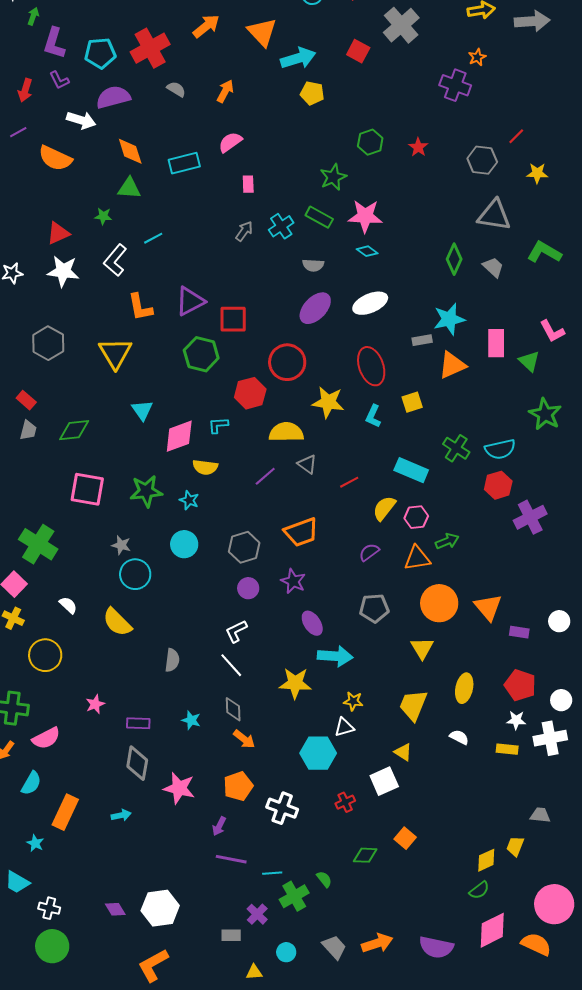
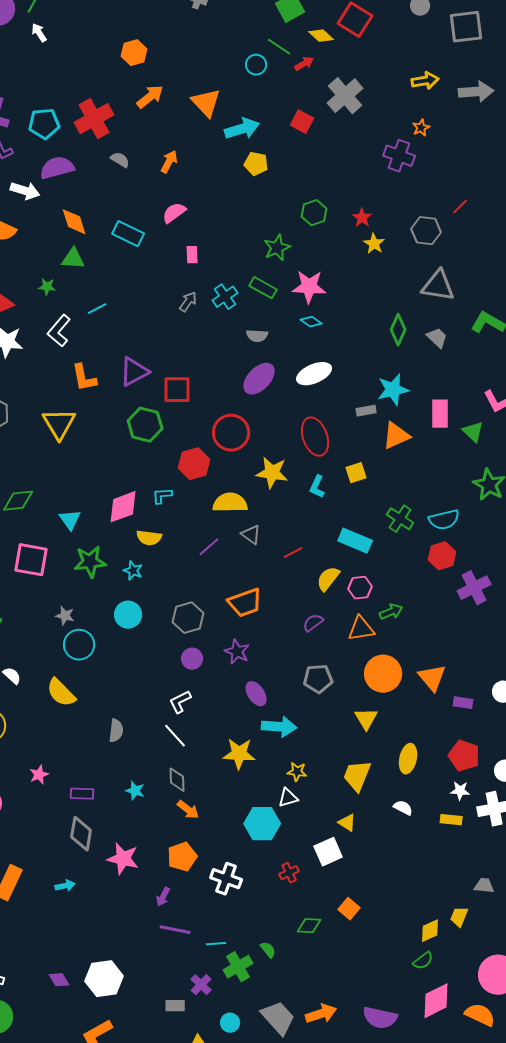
cyan rectangle: (184, 163) -> (128, 234), turned 40
yellow star: (537, 173) -> (374, 244), moved, turned 30
cyan triangle: (142, 410) -> (70, 520), moved
gray trapezoid: (334, 947) -> (278, 1018), size x1.4

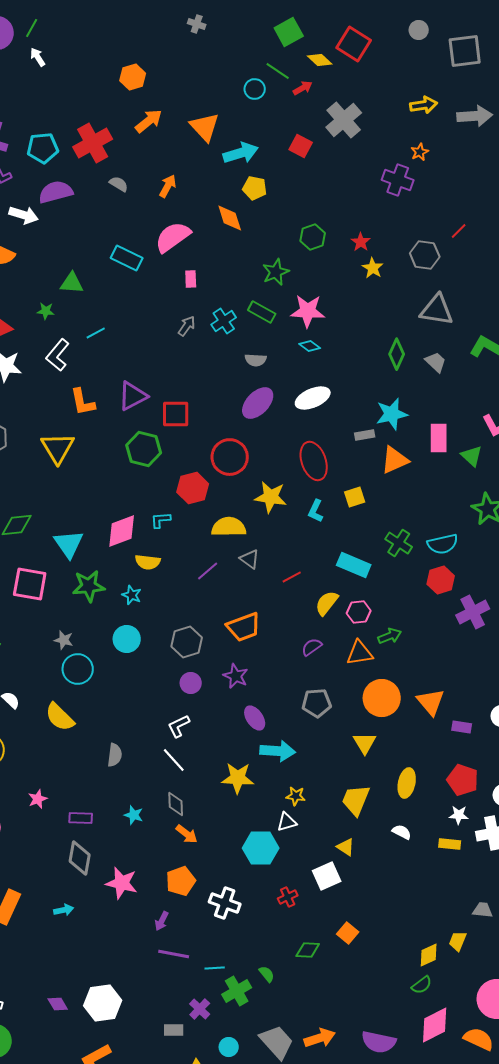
pink semicircle: (174, 213) -> (173, 237), size x1.5
orange diamond: (74, 222) -> (230, 218), moved
cyan triangle: (70, 520) -> (69, 544), size x1.4

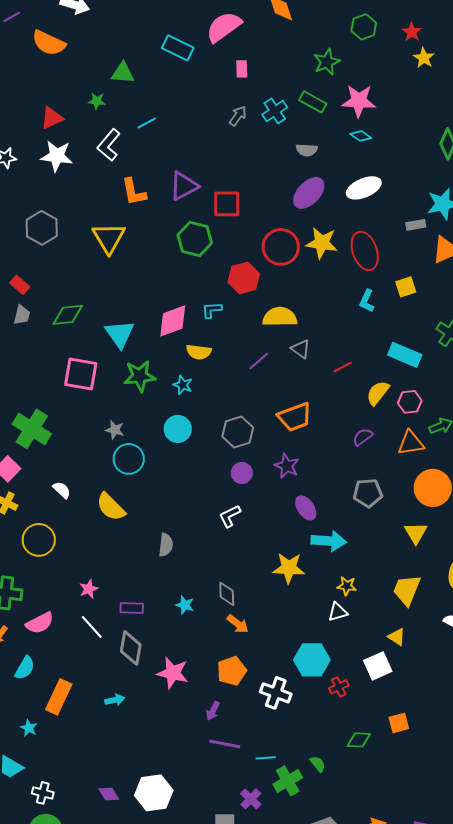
yellow star: (271, 497) -> (322, 243), moved
white line: (174, 760) -> (92, 627), moved
cyan hexagon: (261, 848) -> (312, 660), moved
orange square: (348, 933) -> (399, 723), turned 35

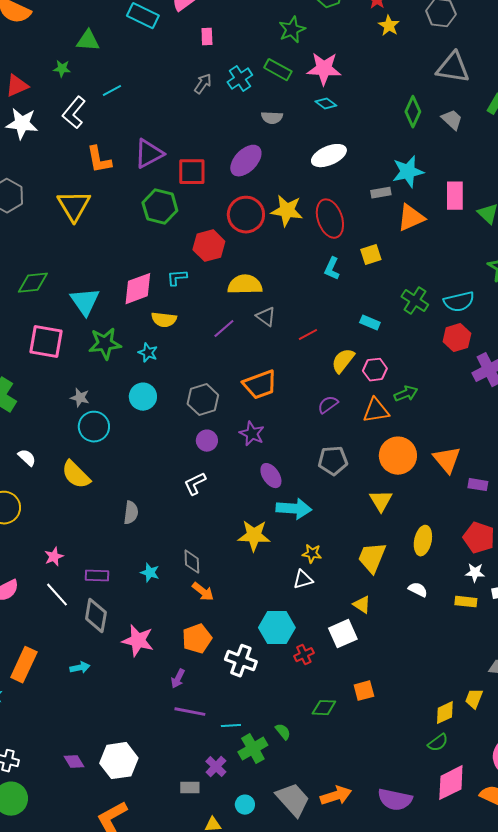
purple ellipse: (309, 193) -> (246, 161), moved
cyan rectangle: (405, 355) -> (370, 323), size x0.6

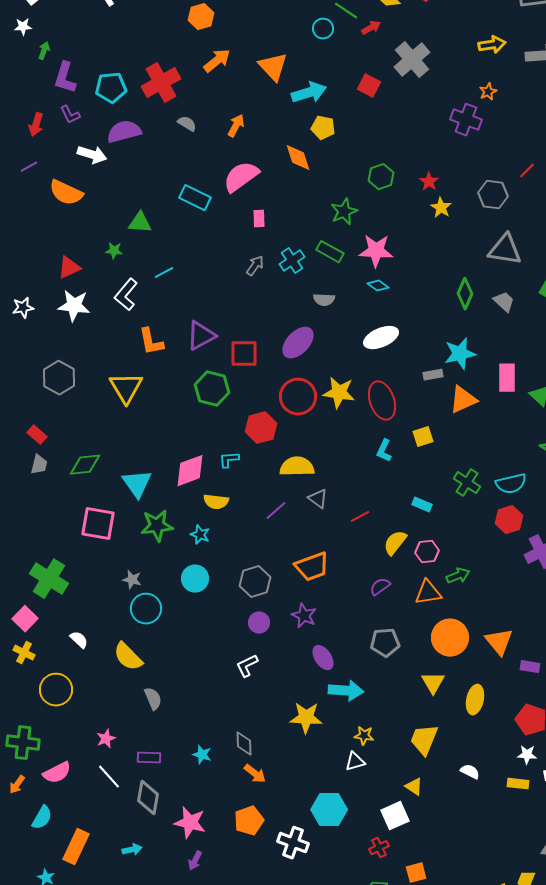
gray semicircle: (131, 513) -> (153, 699), moved, turned -30
yellow ellipse: (423, 541) -> (475, 700), moved
red cross: (304, 655) -> (379, 848), moved
purple arrow: (178, 679) -> (195, 861), moved

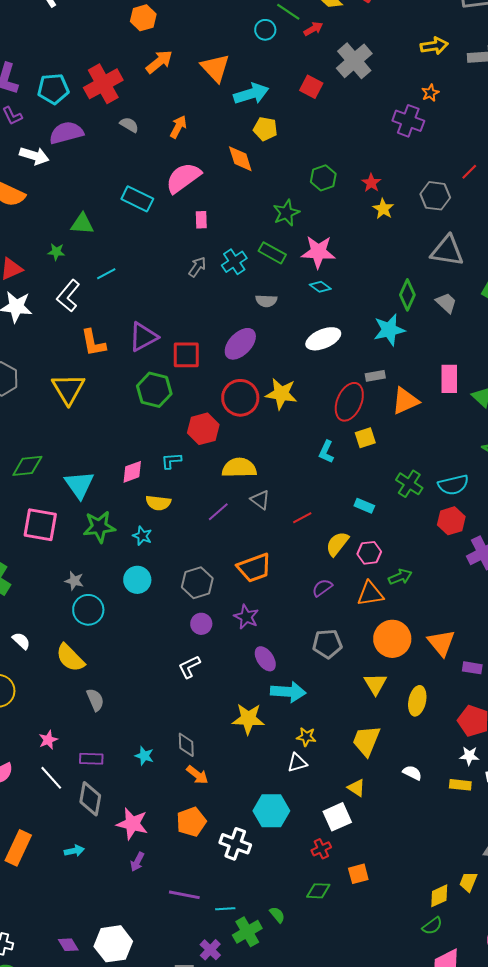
cyan star: (460, 354) -> (389, 330), moved
red ellipse: (382, 401) -> (349, 402), moved, turned 42
pink diamond: (190, 471) -> (132, 472), size x0.7

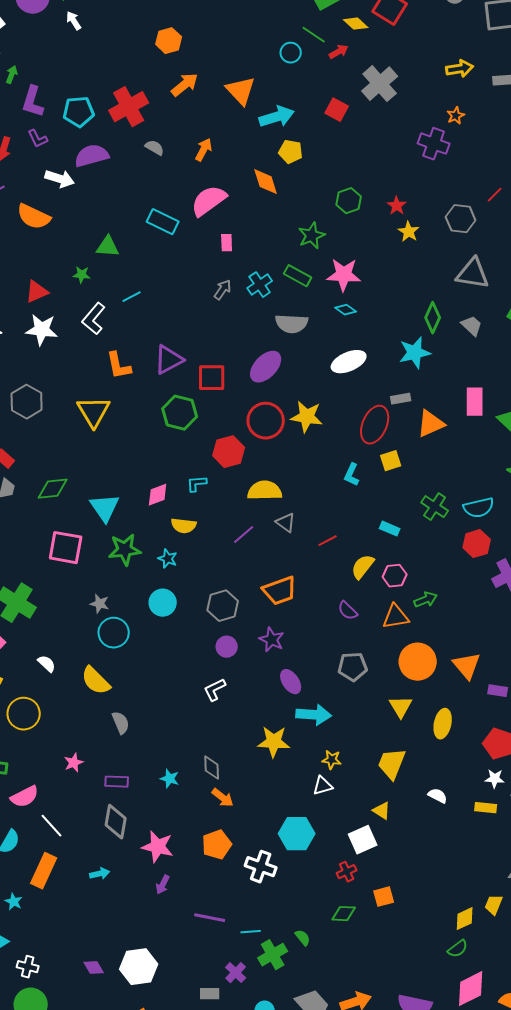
gray semicircle: (266, 301) -> (292, 324), size x1.5
purple semicircle: (322, 588) -> (348, 611), turned -100
white line: (51, 778) -> (52, 826), moved

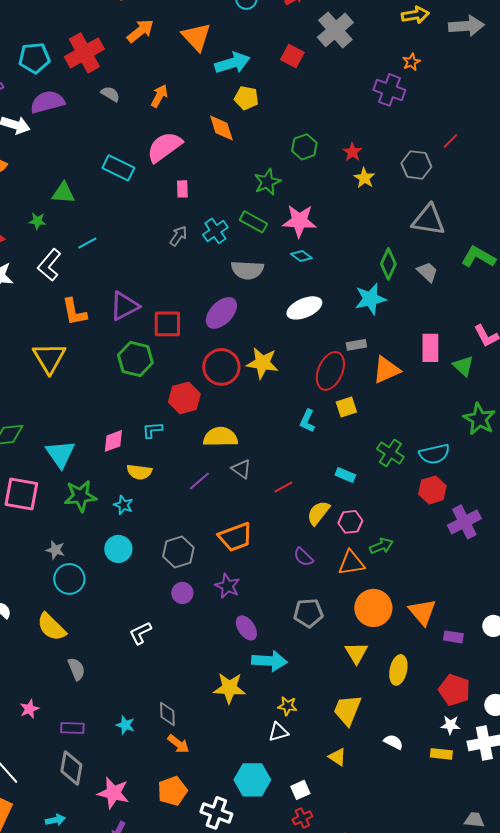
white L-shape: (215, 690) -> (140, 633), moved
white square: (363, 840) -> (300, 790), moved, size x0.7

